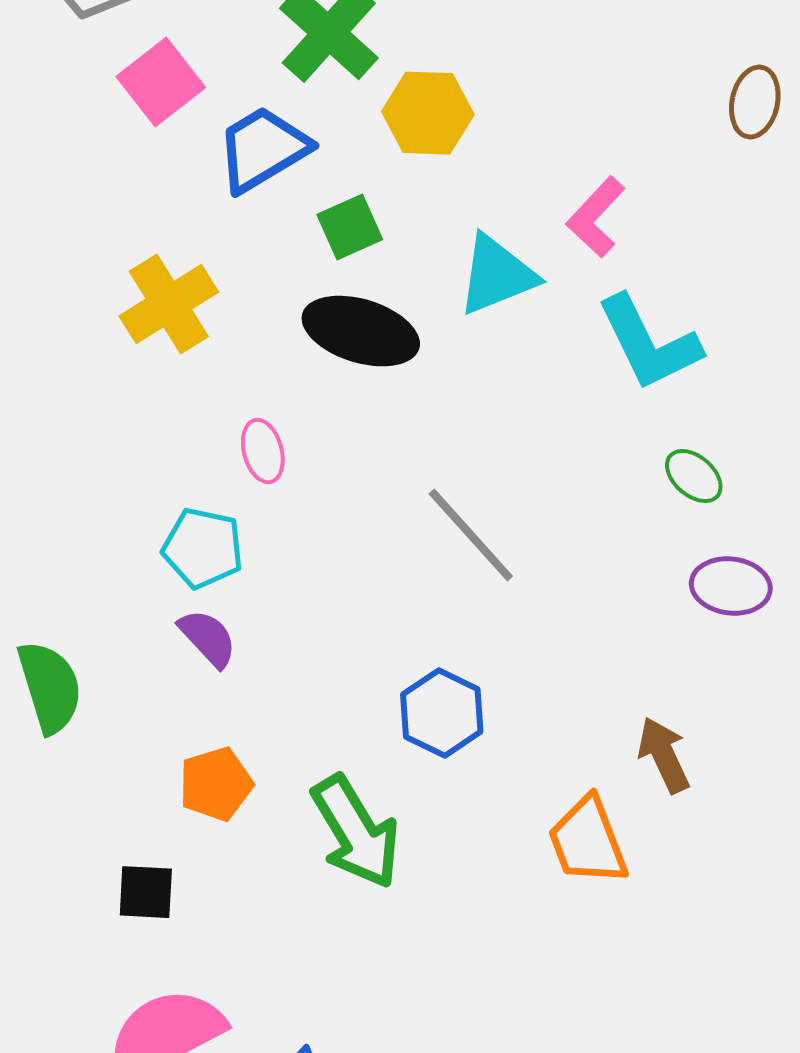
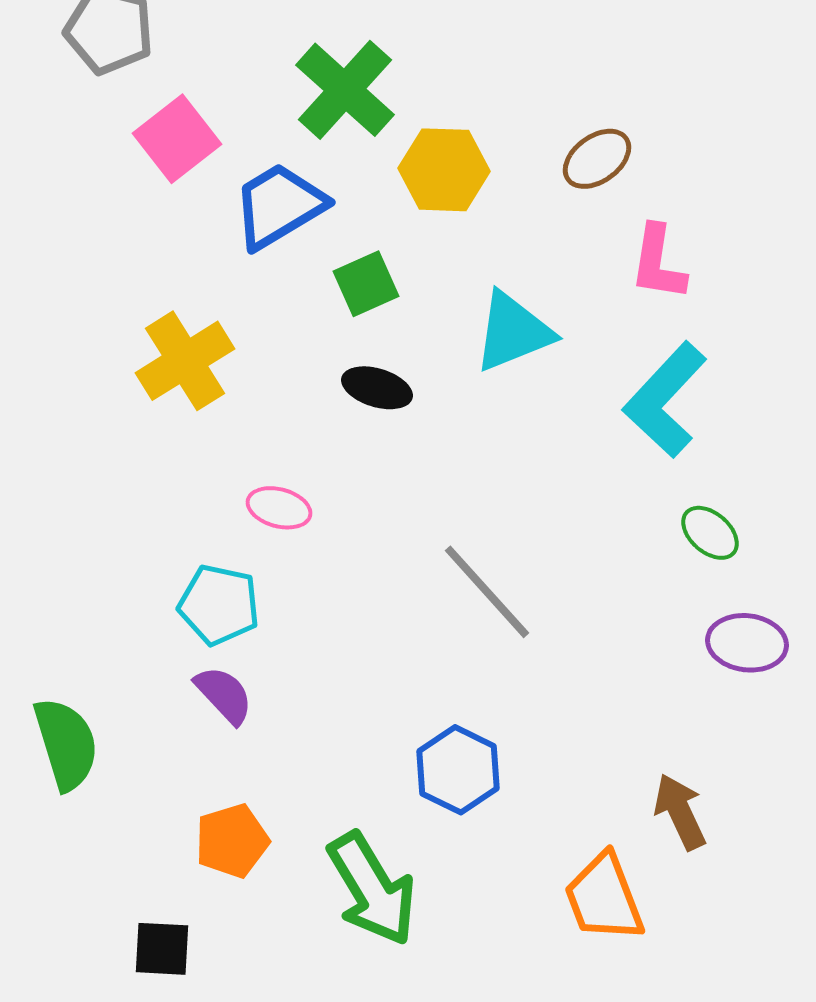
brown ellipse: (755, 102) -> (597, 159), moved, turned 42
pink L-shape: (596, 217) -> (658, 263), moved, turned -34
black ellipse: (361, 331) -> (377, 388), size x0.6
cyan L-shape: (649, 343) -> (665, 400), turned 69
pink ellipse: (263, 451) -> (279, 508), turned -60

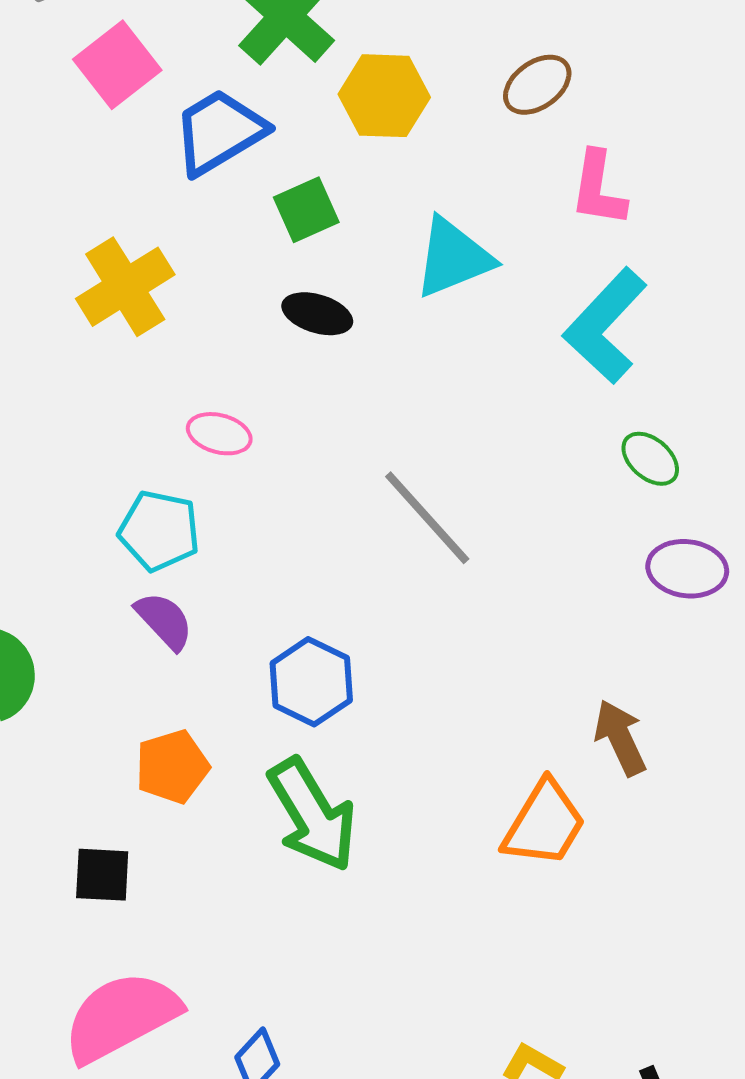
blue hexagon: (458, 770) -> (311, 682), moved
orange trapezoid: (604, 898) -> (544, 824), turned -128

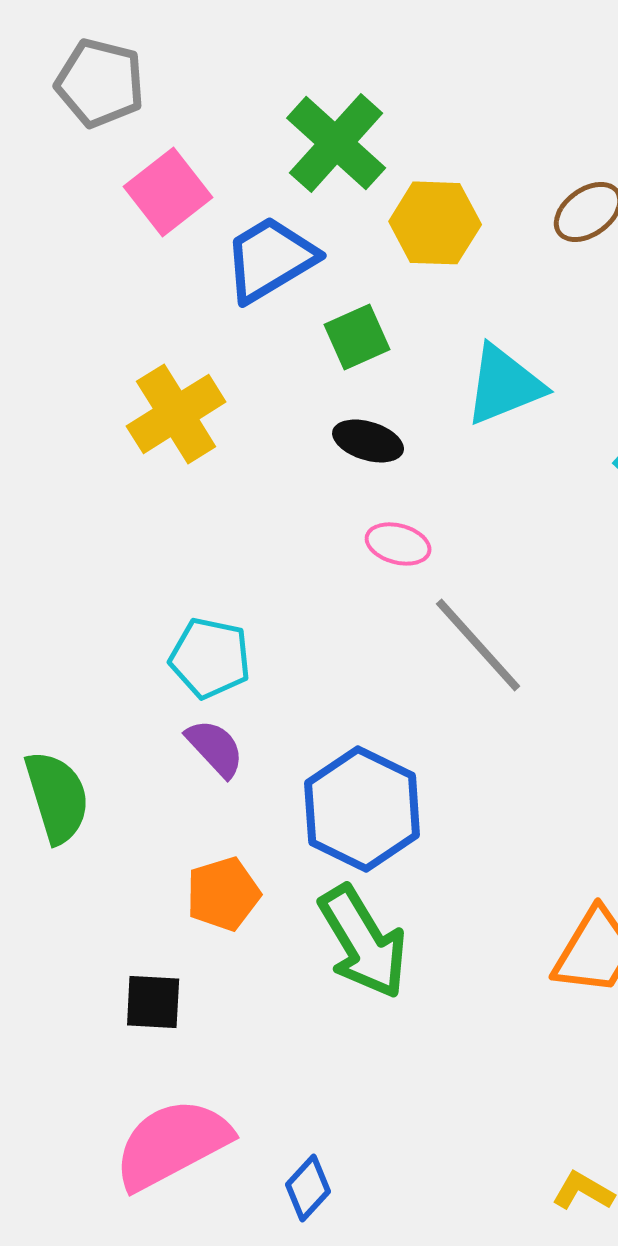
pink ellipse: (219, 434) -> (398, 544), moved
blue hexagon: (311, 682) -> (362, 809), size x1.4

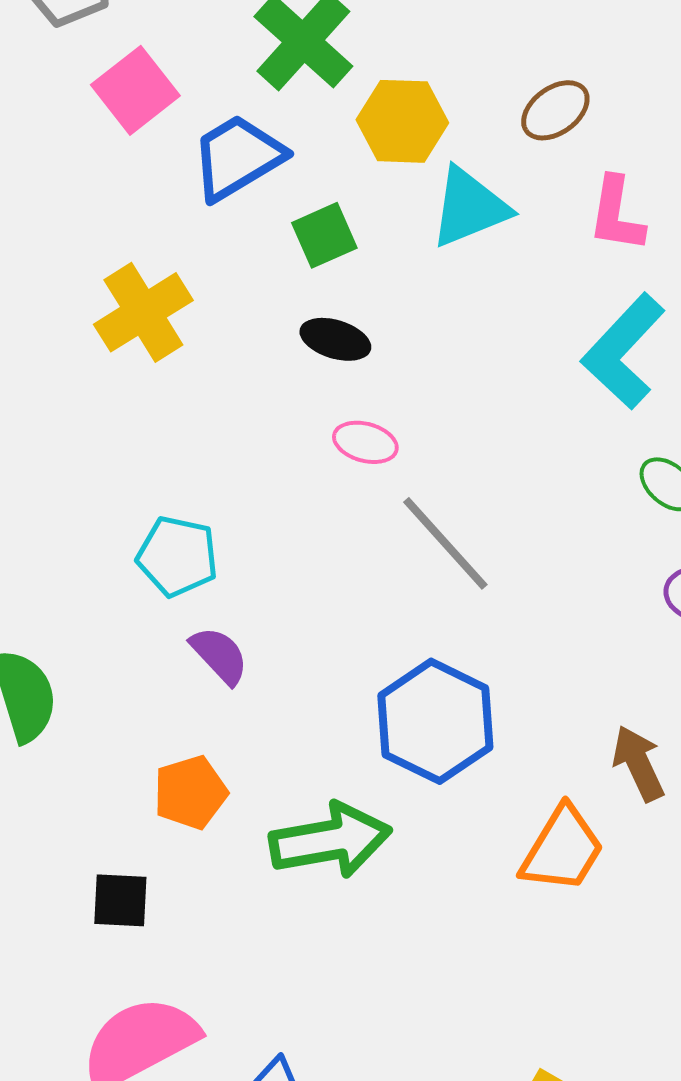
cyan triangle: (504, 385) -> (469, 207), moved
purple semicircle: (215, 748) -> (219, 655), moved
blue hexagon: (362, 809) -> (435, 721), moved
green arrow: (363, 942) -> (330, 840), turned -69

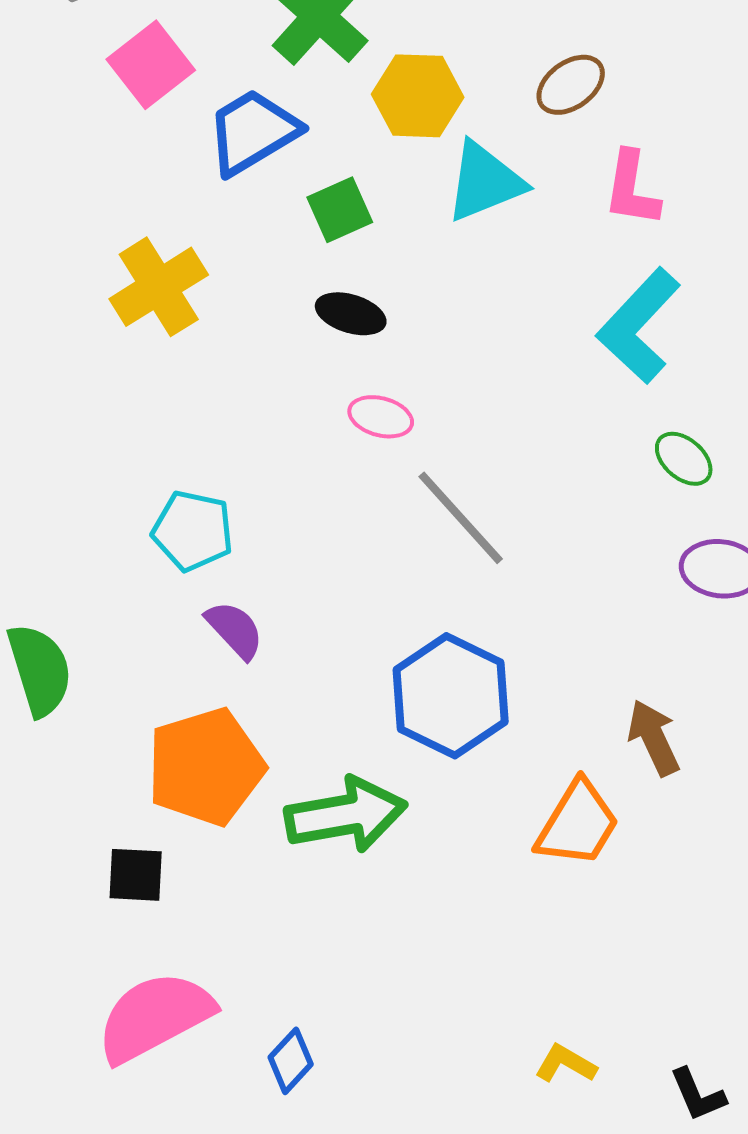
orange pentagon: (190, 792) -> (206, 767), size x1.6

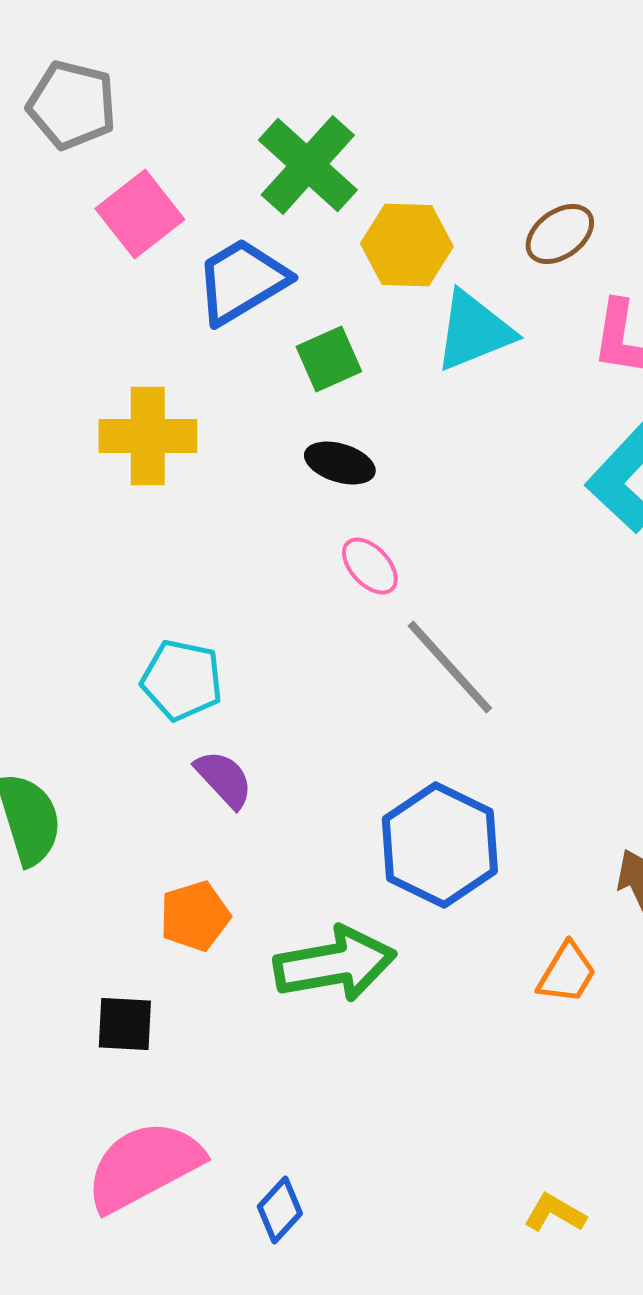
yellow cross: (159, 287) -> (148, 436), turned 32
pink ellipse: (381, 417) -> (370, 566), turned 32
orange pentagon: (206, 767) -> (195, 916), size x0.6
orange trapezoid: (578, 824) -> (567, 973), size x0.7

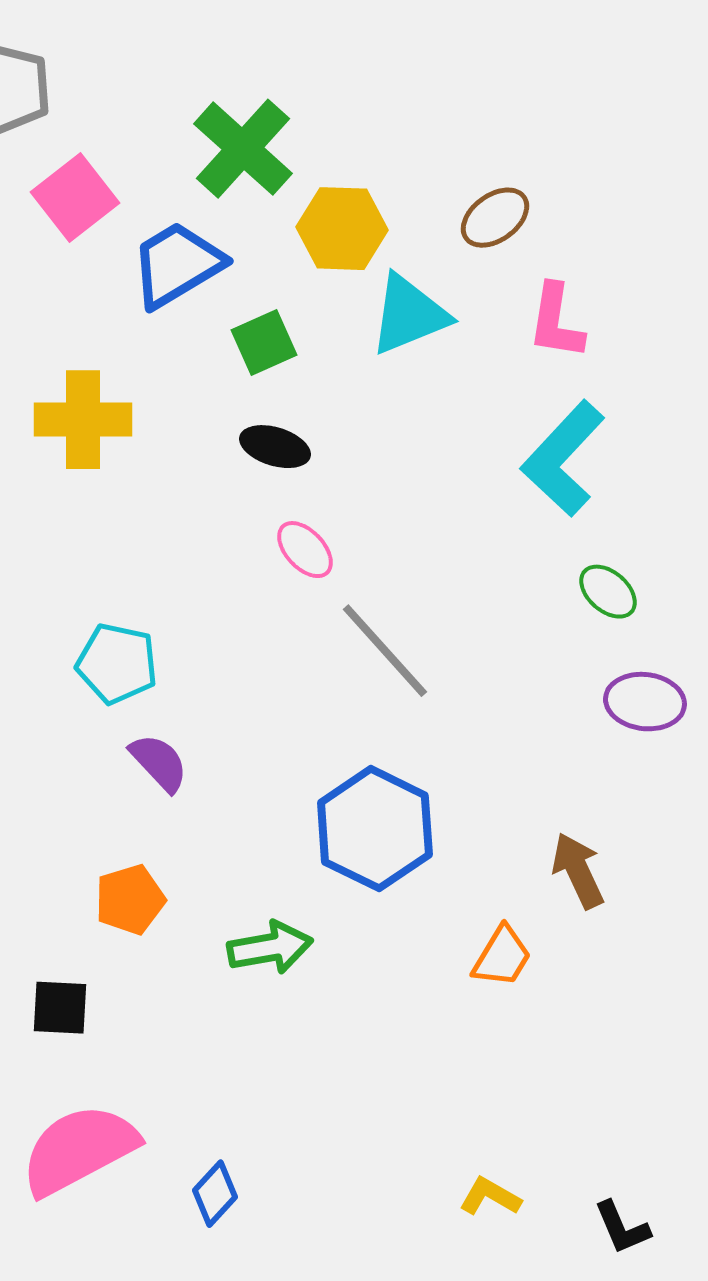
green arrow: (335, 964) -> (270, 948), size x0.7

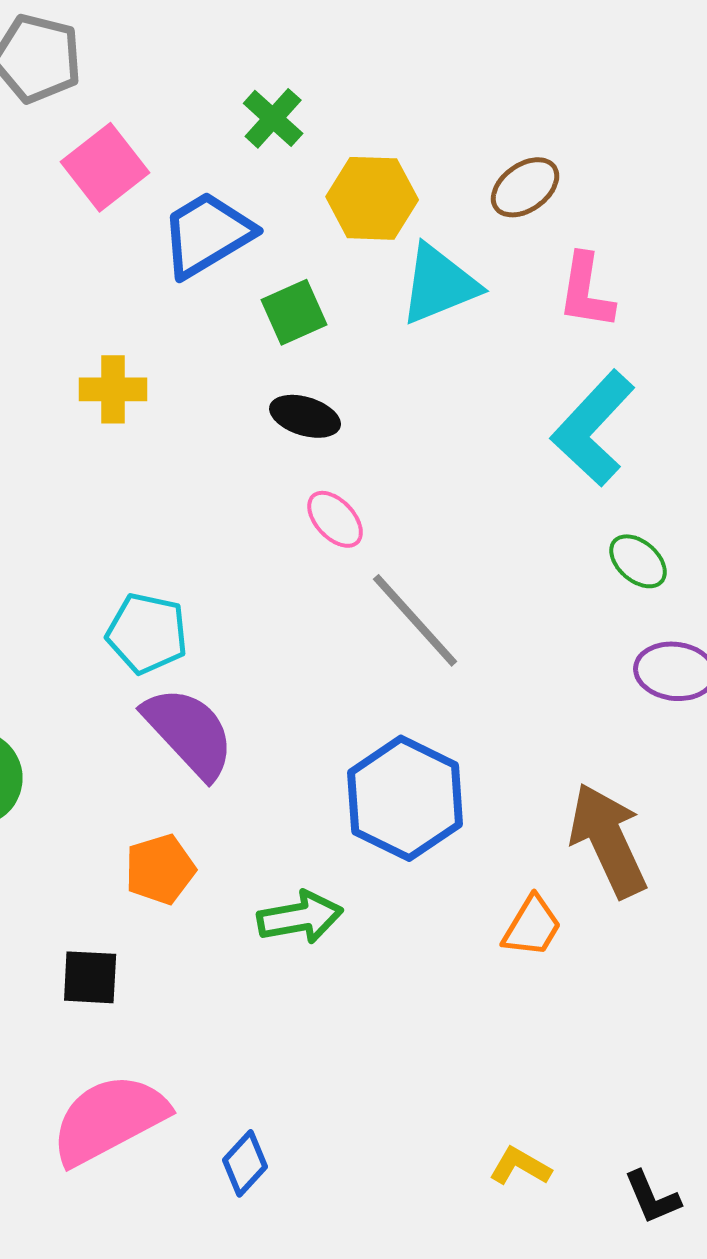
green cross: (243, 149) -> (273, 118), size x0.6
yellow cross: (83, 420) -> (113, 389), size x0.7
purple semicircle: (159, 763) -> (189, 732), size x1.6
brown arrow: (578, 871) -> (608, 840), size x1.5

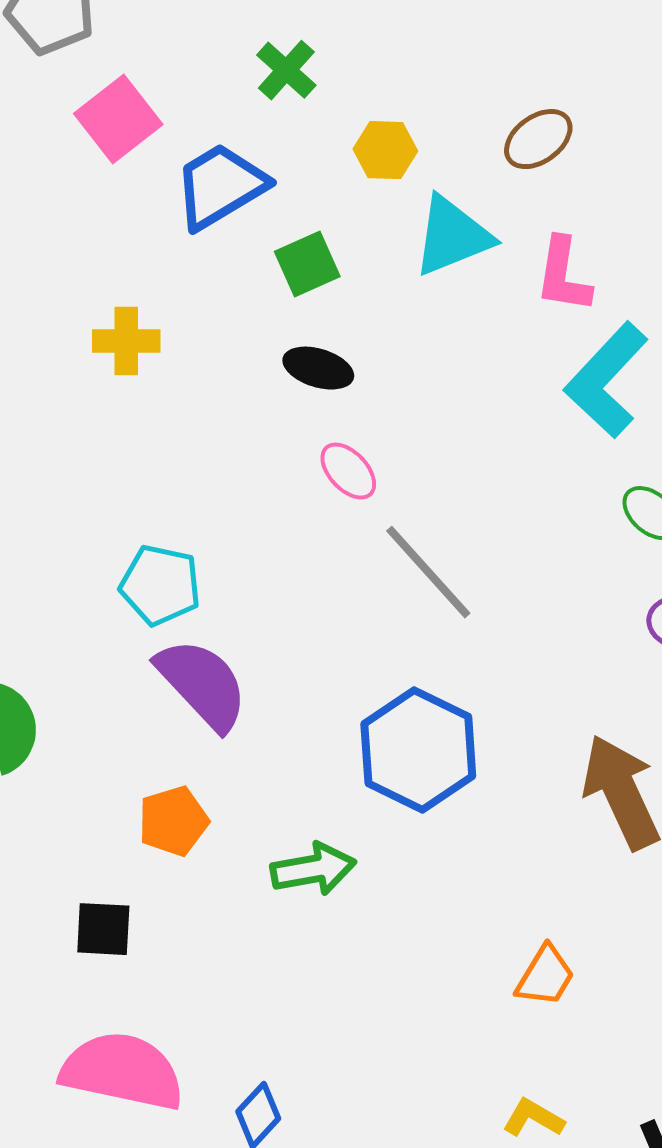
yellow hexagon: (372, 198) -> (385, 150), size x0.7
pink L-shape: (586, 291) -> (563, 275), moved
orange trapezoid: (532, 926) -> (545, 976), moved
pink semicircle: (109, 1119) -> (122, 1071), turned 40

